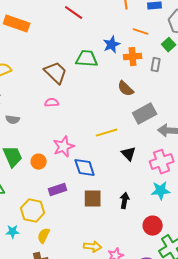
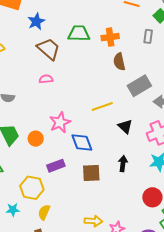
blue star: (112, 45) -> (36, 21), moved
orange cross: (133, 57) -> (110, 37), moved
brown semicircle: (126, 89) -> (119, 62), turned 36
black arrow: (125, 201) -> (123, 164), moved

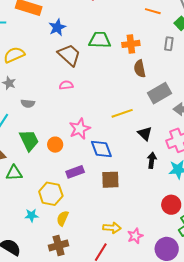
black arrow: (123, 164) -> (152, 160), moved

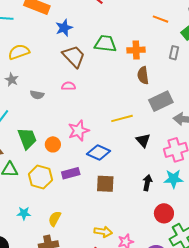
gray semicircle: (28, 103) -> (37, 95), moved
blue diamond: (101, 149) -> (99, 152), turned -50
black arrow: (152, 160) -> (147, 183), moved
yellow hexagon: (51, 194) -> (40, 177), moved

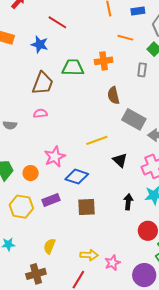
blue star: (64, 28) -> (40, 44), moved, turned -30
orange cross: (136, 50) -> (104, 61), moved
brown trapezoid: (74, 56) -> (43, 83), turned 70
gray rectangle: (161, 101) -> (134, 119), turned 60
yellow semicircle: (55, 219) -> (50, 246), moved

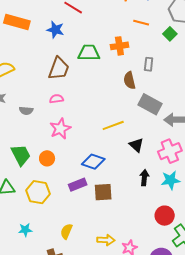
gray rectangle: (142, 70) -> (149, 64), moved
pink star: (55, 157) -> (60, 129), moved
purple rectangle: (51, 200) -> (78, 185), moved
black arrow: (128, 202) -> (144, 178), moved

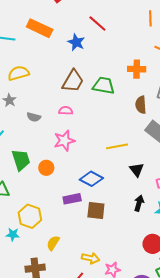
green trapezoid: (89, 53) -> (104, 86), moved
yellow hexagon: (38, 192) -> (30, 216), moved

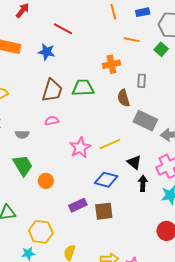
pink star: (64, 141) -> (80, 148), moved
green trapezoid: (21, 160) -> (23, 165), moved
blue diamond: (91, 179) -> (106, 180), moved
black arrow: (139, 203) -> (143, 183), moved

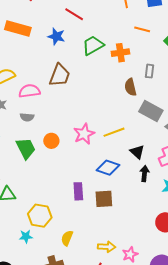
green trapezoid: (83, 88) -> (93, 45), moved, turned -30
pink semicircle: (52, 121) -> (29, 91), moved, size x1.5
orange circle: (46, 181) -> (51, 141), moved
purple rectangle: (78, 205) -> (78, 191), turned -72

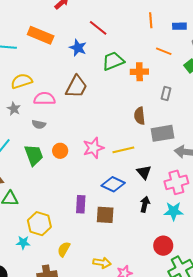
brown semicircle: (130, 87) -> (140, 116), moved
gray rectangle: (151, 111) -> (162, 133), turned -45
black arrow: (144, 173) -> (145, 204), moved

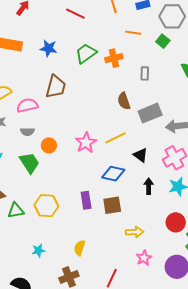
red line: (98, 28) -> (75, 14), moved
orange circle: (60, 151) -> (49, 145), moved
yellow hexagon: (39, 224) -> (46, 206), moved
yellow arrow: (102, 263) -> (135, 232), moved

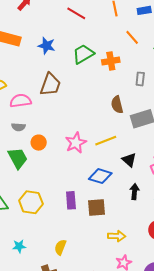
orange line: (133, 33) -> (132, 37), turned 35

